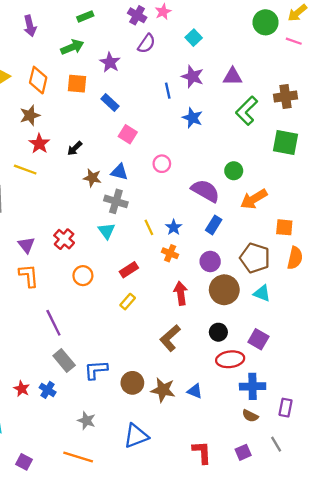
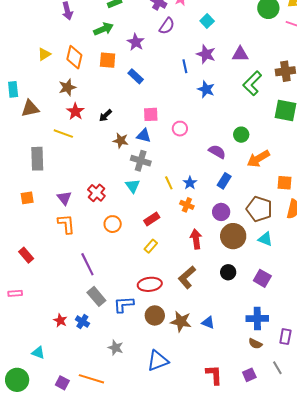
pink square: (128, 134) -> (151, 114), moved, turned -35
purple semicircle: (205, 191) -> (217, 152), size x0.7
red ellipse: (230, 359) -> (150, 284), moved
orange line: (78, 457) -> (91, 379), moved

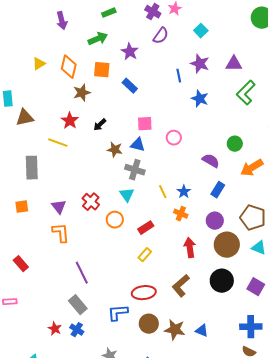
brown star: (67, 87) -> (82, 93), moved
orange circle: (113, 224) -> (115, 220), moved
black circle: (228, 272) -> (222, 281), size x1.5
gray rectangle: (96, 296) -> (78, 305), moved

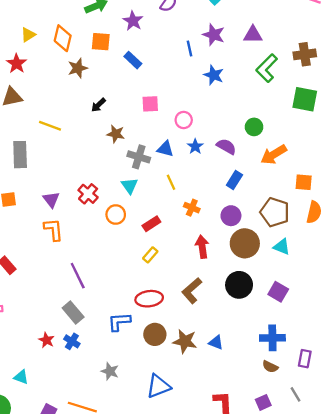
red star: (70, 121) -> (17, 64), moved
blue triangle: (138, 145) -> (165, 149), moved
blue star: (184, 192) -> (195, 147), moved

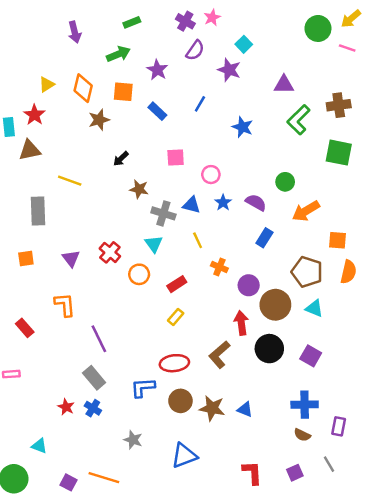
purple star: (214, 35) -> (229, 70), moved
blue line: (189, 49) -> (200, 104), moved, turned 42
purple circle: (231, 216) -> (249, 285), moved
orange L-shape: (53, 230) -> (65, 305), moved
red arrow: (202, 247) -> (241, 323), moved

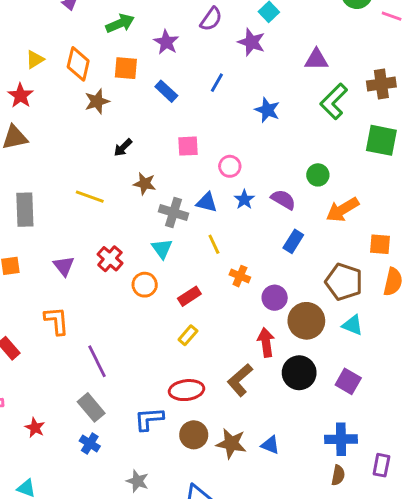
yellow line: (70, 181) -> (90, 197), moved
red star: (66, 407) -> (35, 428), moved
brown semicircle: (302, 435) -> (338, 475), turned -105

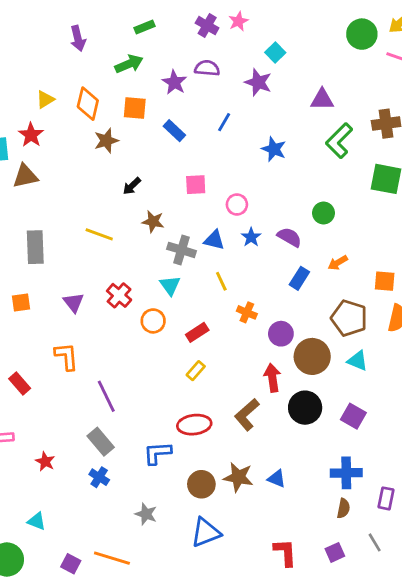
purple semicircle: (211, 19) -> (207, 68), moved, turned -120
orange arrow: (342, 210) -> (338, 263), moved, size x0.6
brown circle: (194, 435) -> (201, 484), moved

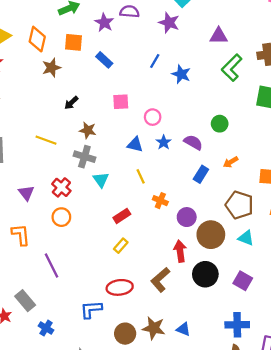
blue line: (224, 122) -> (155, 61), moved
gray cross: (182, 250) -> (84, 157), moved
orange circle: (153, 321) -> (61, 217), moved
gray rectangle: (101, 442) -> (25, 301), moved

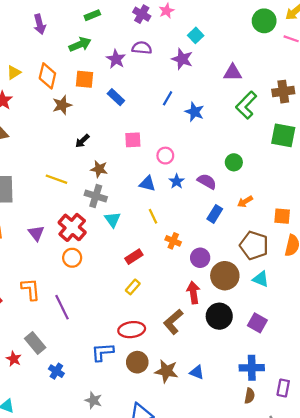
red cross: (61, 187) -> (72, 227), size x1.4
orange L-shape: (21, 235) -> (31, 289), moved
brown circle: (125, 334) -> (137, 362), moved

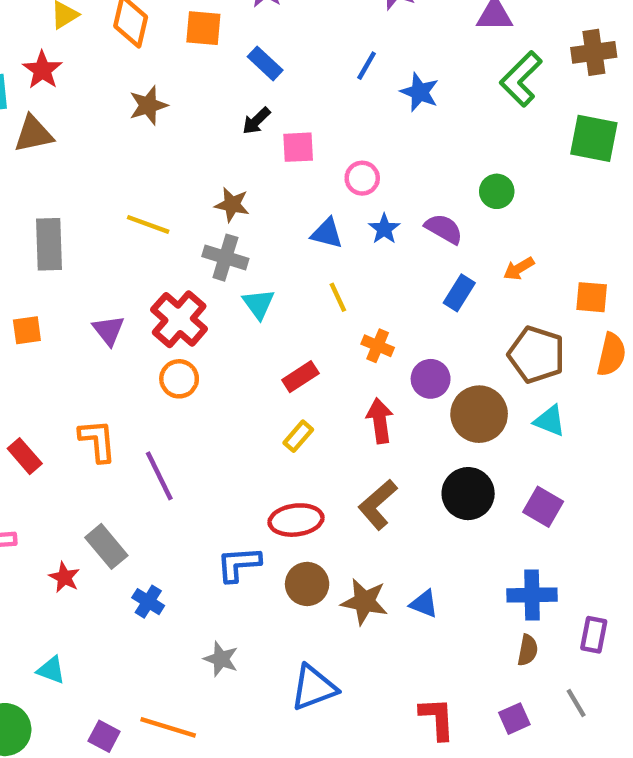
brown star: (62, 105) -> (148, 105), moved
black arrow: (82, 141) -> (256, 121), moved
red arrow: (193, 293) -> (380, 421), moved

